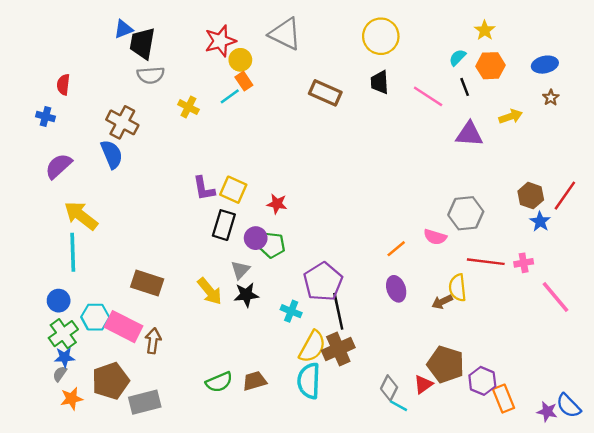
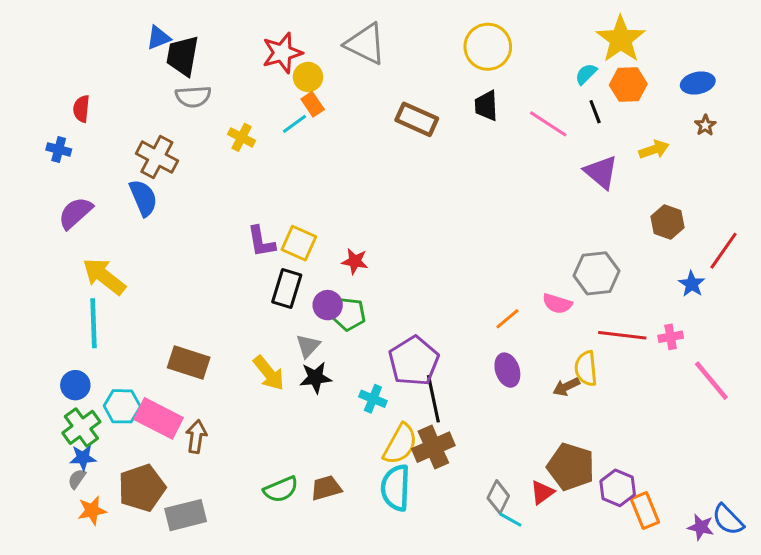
yellow star: (485, 30) -> (621, 39), size x1.8
purple triangle: (469, 134) -> (601, 172), turned 36
brown hexagon: (531, 196) -> (668, 222), moved

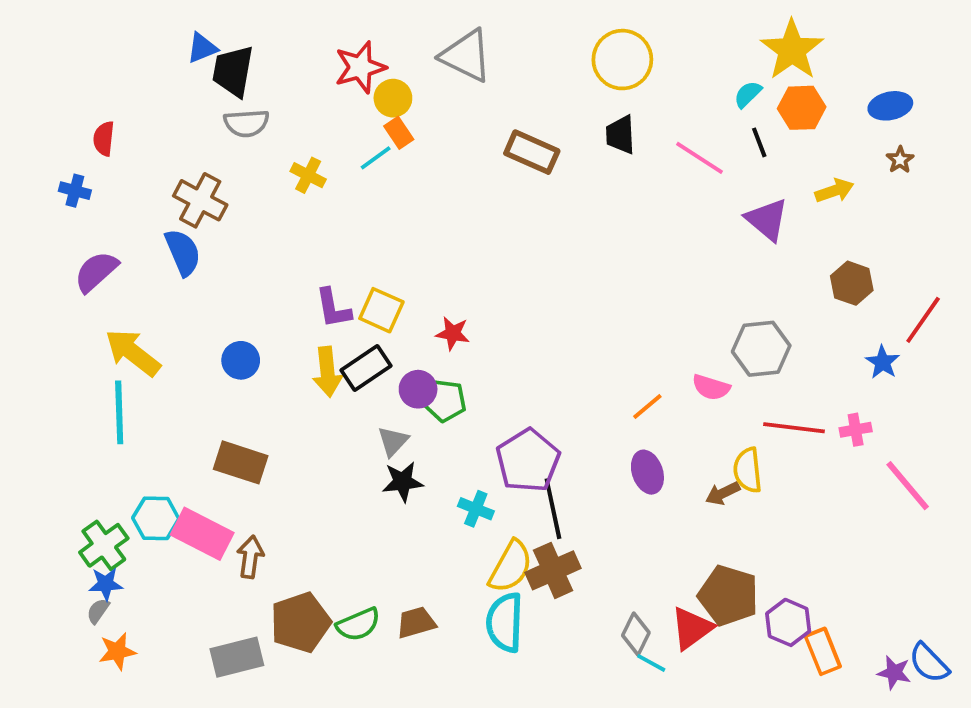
black rectangle: (287, 288) -> (366, 368), turned 39
yellow arrow: (269, 373) -> (327, 372), moved, turned 33
blue circle: (75, 385) -> (241, 360), moved
brown pentagon: (142, 488) -> (300, 622), moved
red triangle: (542, 492) -> (692, 628), size x1.4

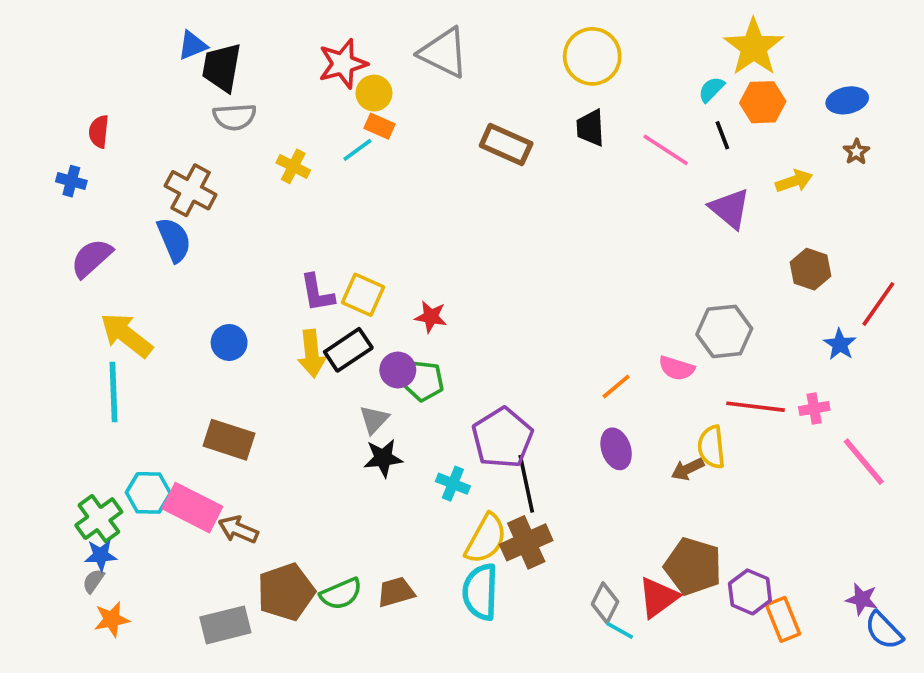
orange rectangle: (399, 133) -> (379, 126), turned -32
brown arrow: (250, 557) -> (238, 530), turned -75
purple star: (894, 673) -> (862, 599), moved

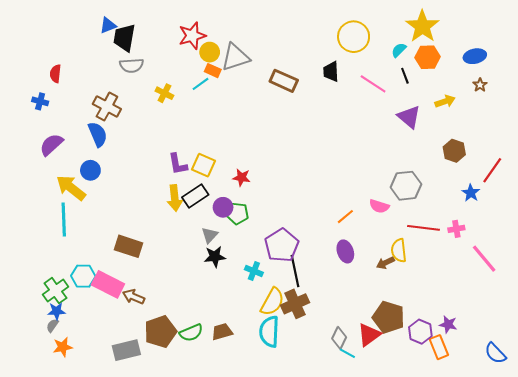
gray triangle: (444, 53) -> (235, 57), moved, turned -44
yellow circle: (592, 56) -> (354, 37), moved
blue circle: (229, 342) -> (90, 170), moved
purple star: (862, 599) -> (448, 324), moved

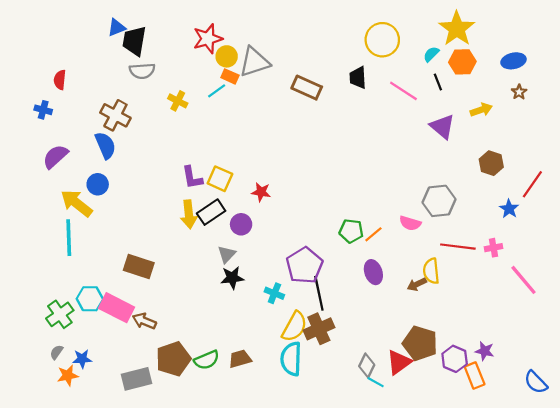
green pentagon: (237, 213) -> (351, 231), moved
blue star: (57, 311) -> (82, 359), moved

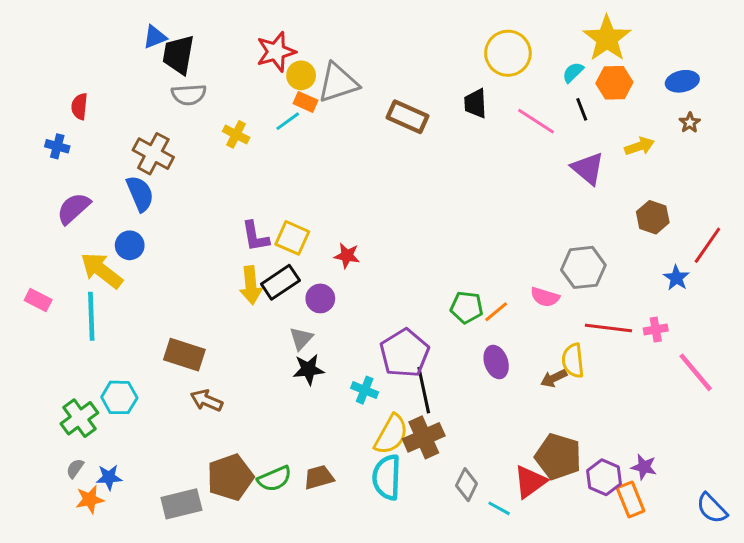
pink rectangle: (117, 308) -> (38, 300), moved, size x0.6
brown arrow: (144, 321) -> (207, 400), moved
gray diamond: (367, 366) -> (467, 485), moved

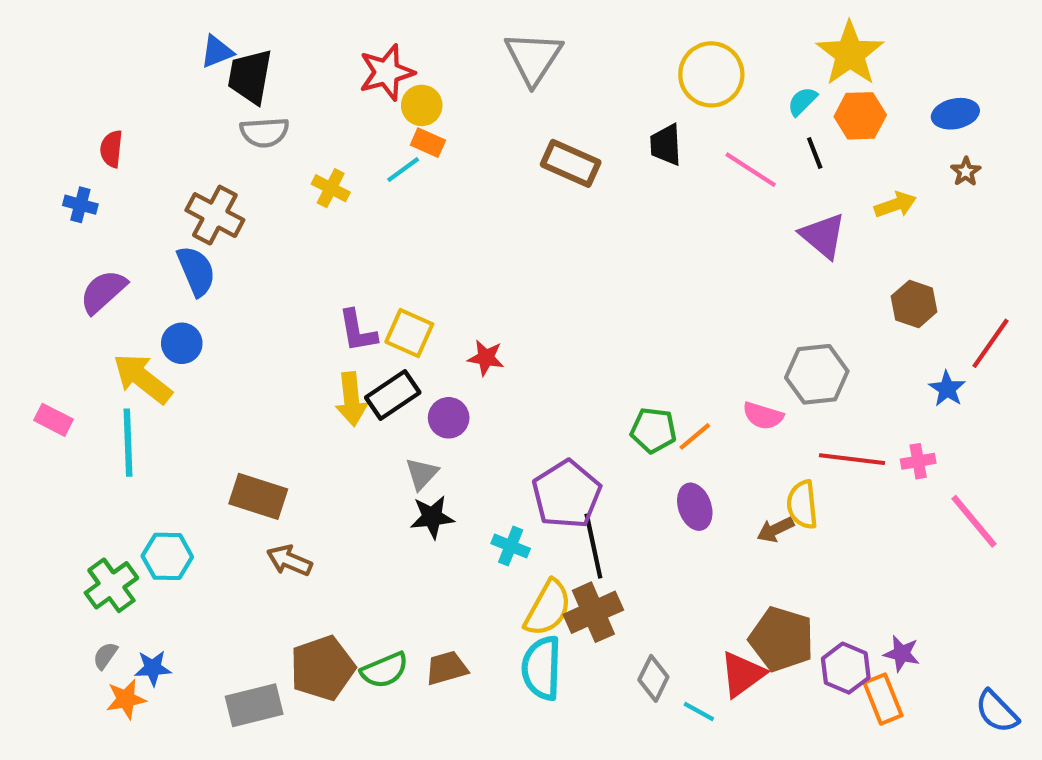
gray triangle: (338, 83) -> (533, 58), moved, turned -39

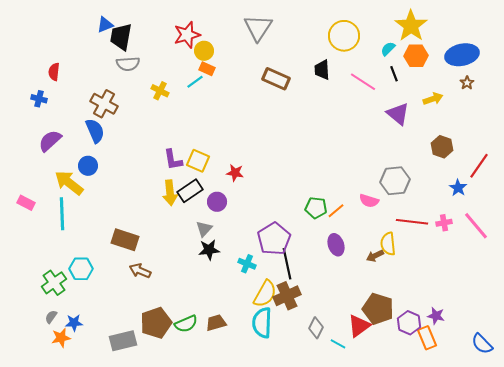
blue ellipse: (955, 114) -> (462, 55), size x1.5
pink line: (974, 521) -> (476, 226), moved

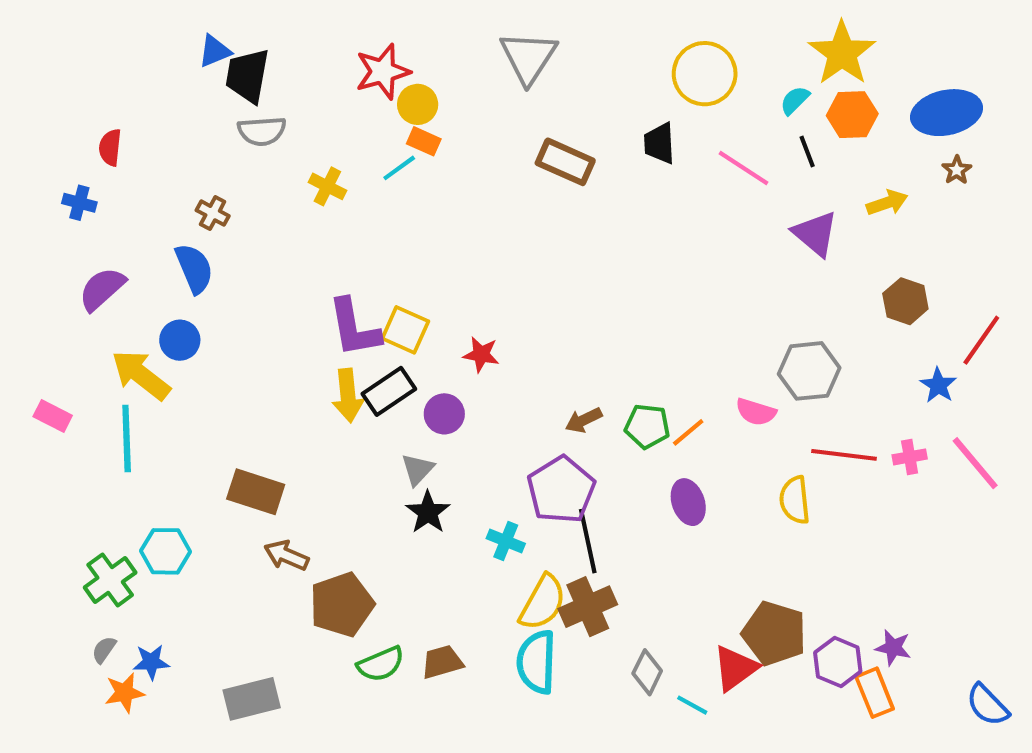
brown cross: (104, 104) -> (213, 213), size x0.6
purple L-shape: (173, 160) -> (354, 328), size x1.4
black star: (209, 250) -> (428, 512), turned -30
brown arrow: (375, 256) -> (584, 420), moved
brown pentagon: (156, 323) -> (342, 605), moved

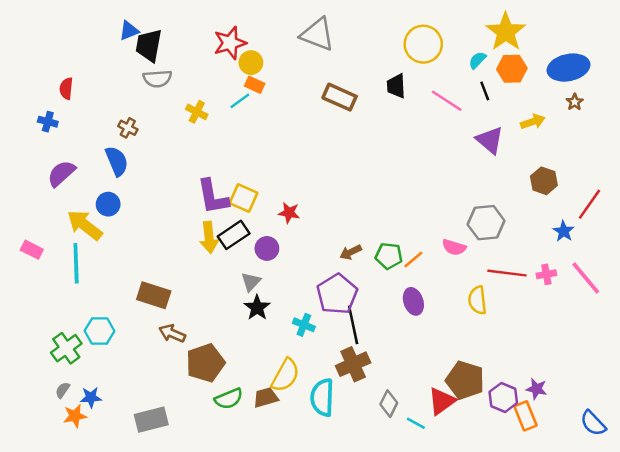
gray triangle: (528, 57) -> (317, 34), turned -42
yellow semicircle: (543, 603) -> (285, 375), moved

